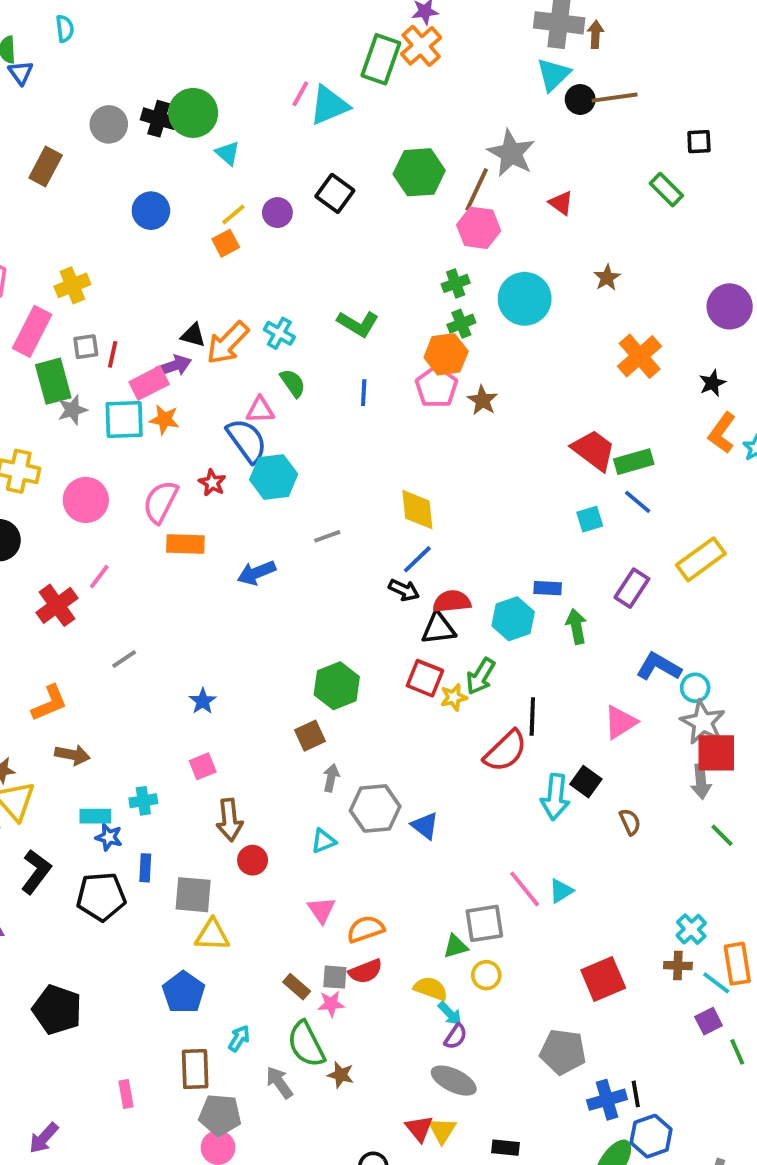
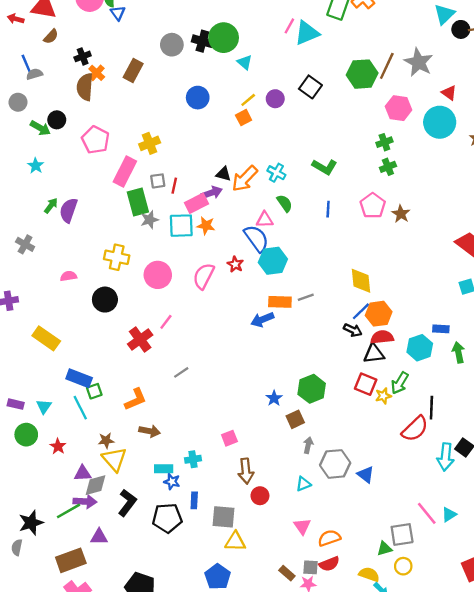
brown line: (477, 190) -> (387, 66), moved
cyan circle: (525, 299) -> (440, 122), moved
orange hexagon: (446, 354) -> (379, 314), moved
orange rectangle: (185, 544) -> (280, 302), moved
blue star: (203, 701) -> (274, 398), moved

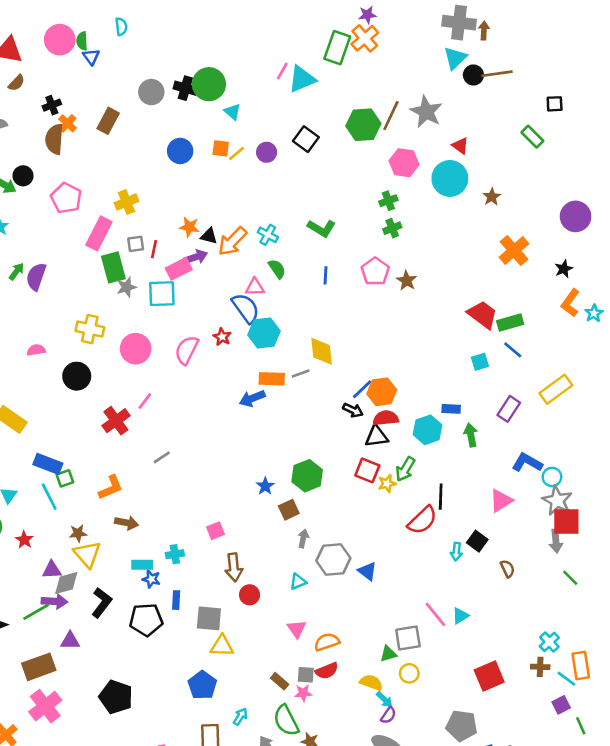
orange square: (244, 118) -> (221, 148), moved, turned 35
orange star: (206, 226) -> (189, 227), moved
yellow diamond: (361, 281) -> (322, 351), moved
cyan arrow: (446, 457) -> (456, 552), size x0.6

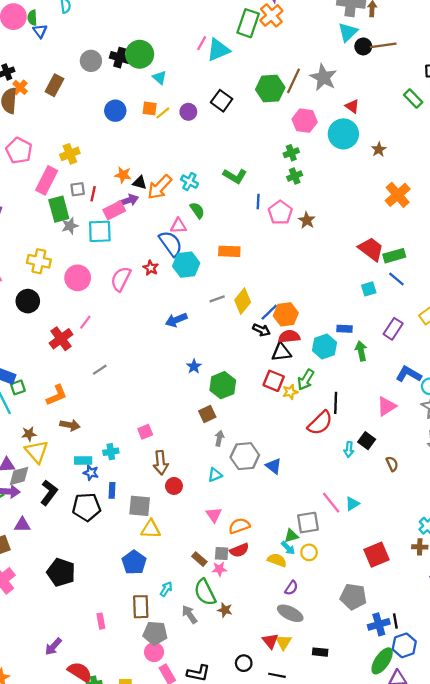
blue line: (325, 275) -> (258, 201), moved
yellow diamond: (322, 351) -> (243, 301), moved, turned 45
orange rectangle: (272, 379) -> (229, 251), moved
blue star: (265, 486) -> (194, 366), moved
cyan arrow: (384, 700) -> (288, 548), moved

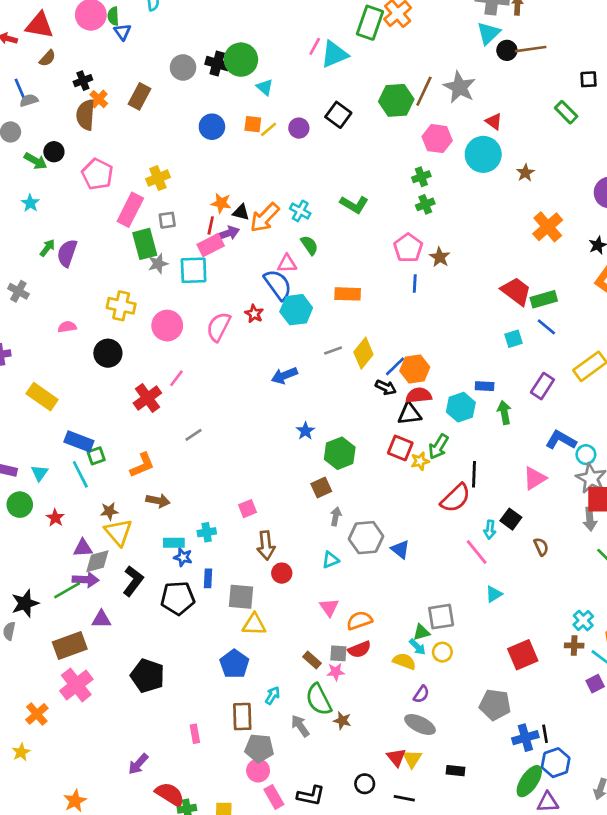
red line: (93, 194) -> (211, 225), moved
blue line: (258, 201) -> (415, 283), moved
pink line: (331, 503) -> (477, 552), moved

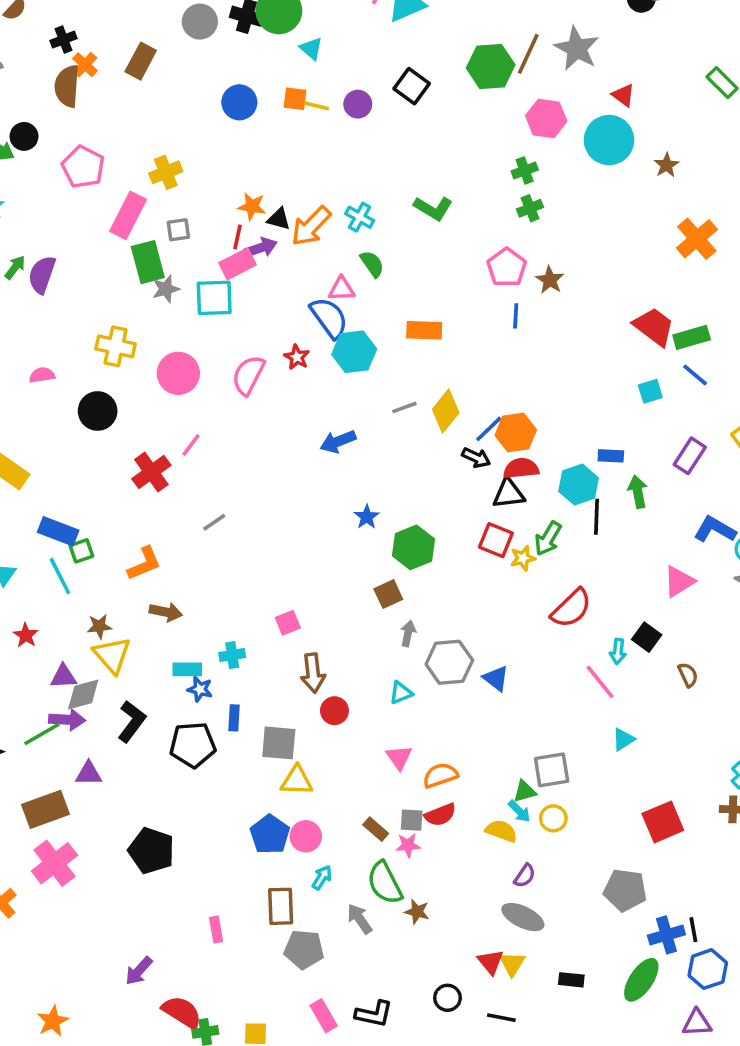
yellow line: (269, 129) -> (317, 106), turned 54
black line: (474, 474) -> (596, 517), moved
pink circle: (258, 771) -> (306, 836), moved
green ellipse: (529, 781) -> (641, 980), moved

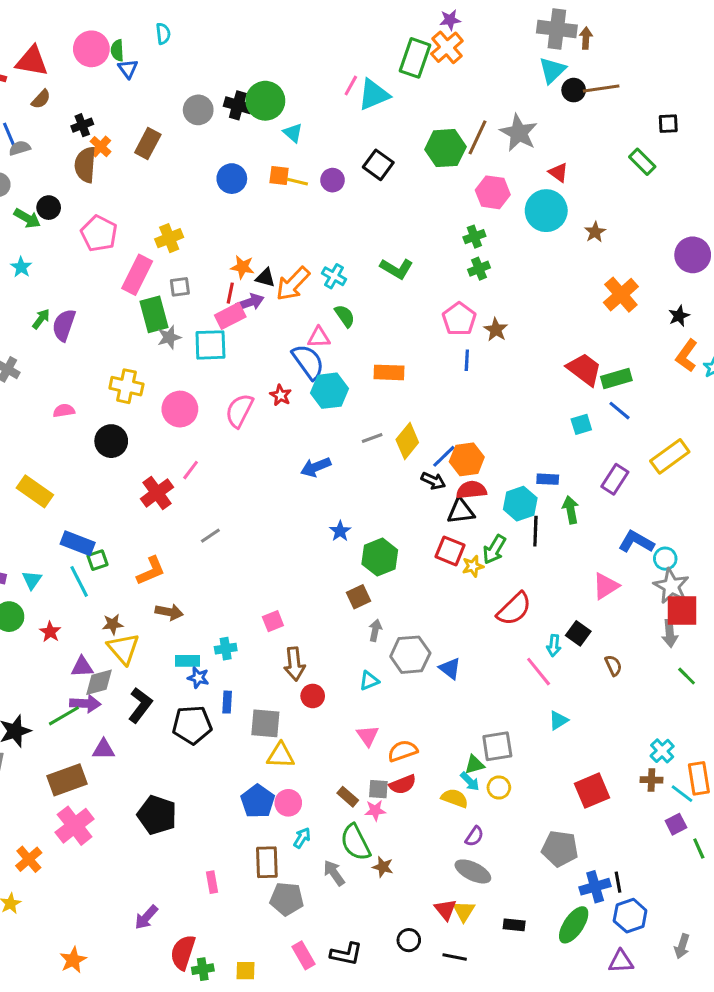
red semicircle: (182, 1012) -> (183, 952), turned -104

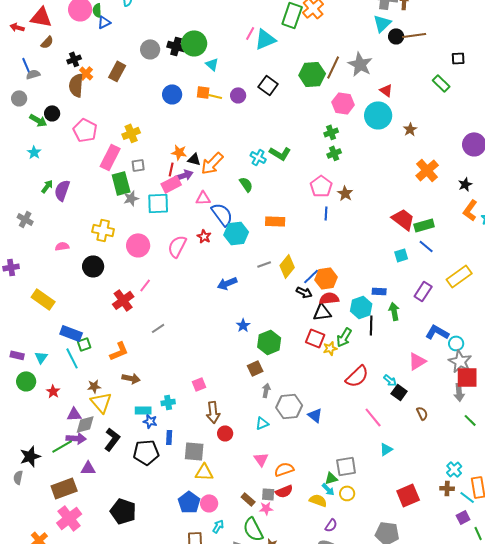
blue triangle: (128, 69) -> (104, 22), turned 40
cyan cross: (334, 276) -> (258, 157), moved
pink triangle: (319, 337) -> (203, 198), moved
cyan arrow: (554, 646) -> (390, 380), moved, turned -56

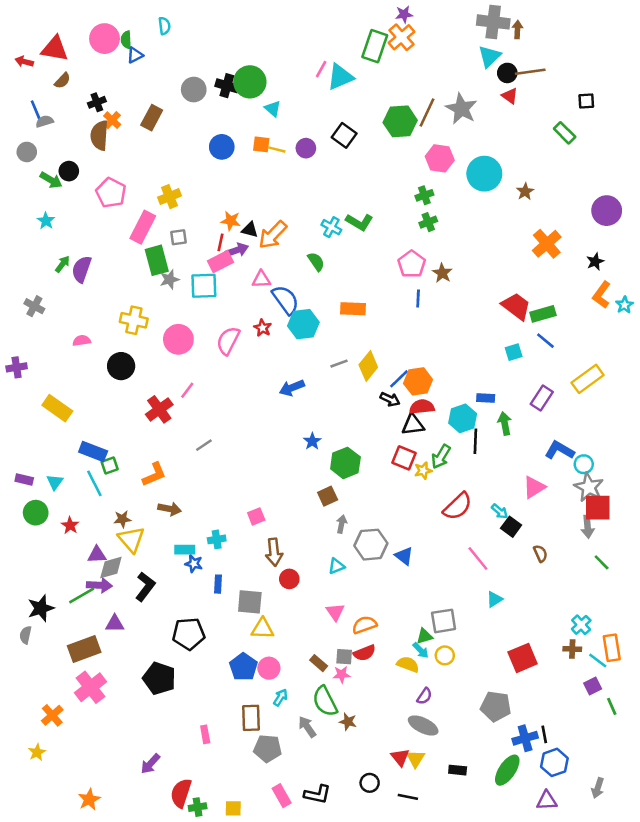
red triangle: (386, 90) -> (510, 96), moved
black pentagon: (146, 452) -> (189, 634), moved

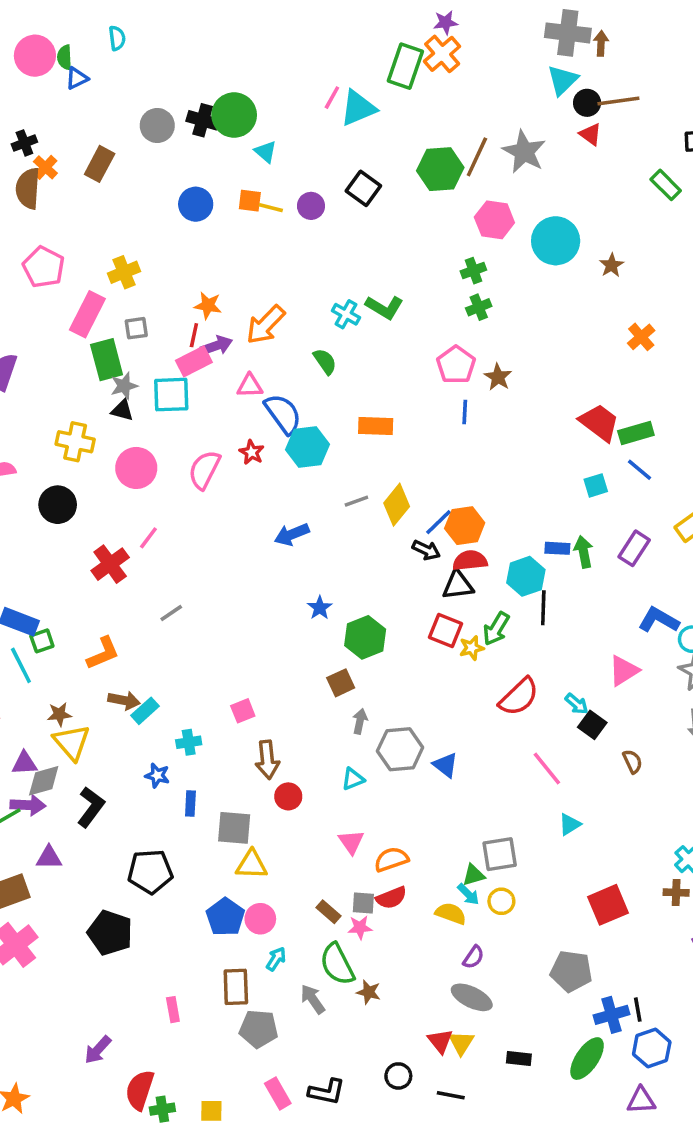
black triangle: (250, 230) -> (122, 410), moved
orange cross: (547, 244) -> (641, 337), size x0.7
green arrow: (505, 423) -> (584, 552), moved
cyan rectangle: (185, 550) -> (145, 711), moved, turned -42

